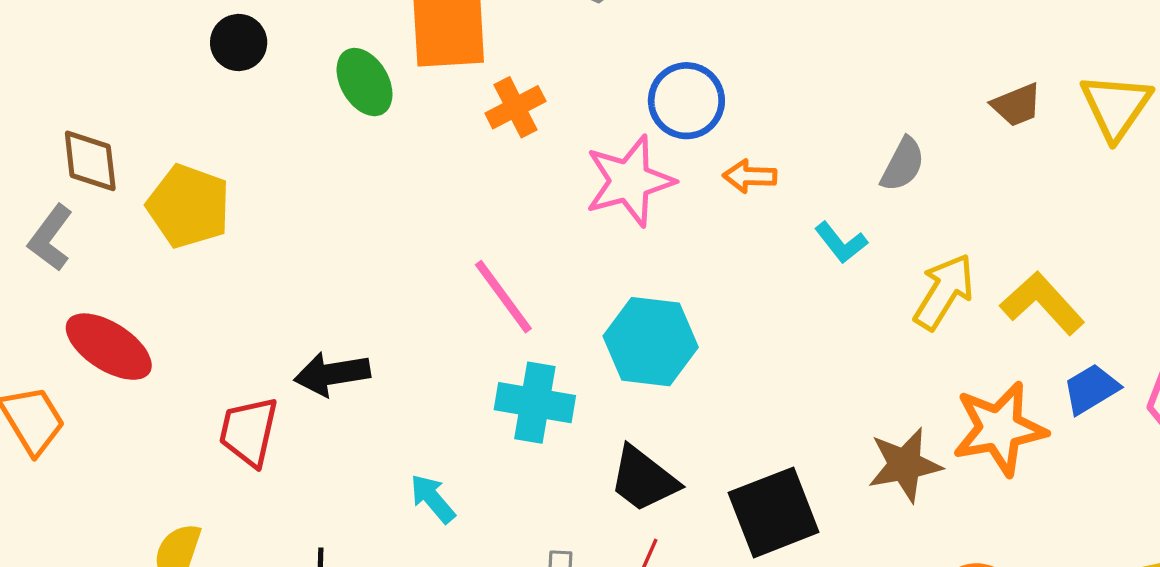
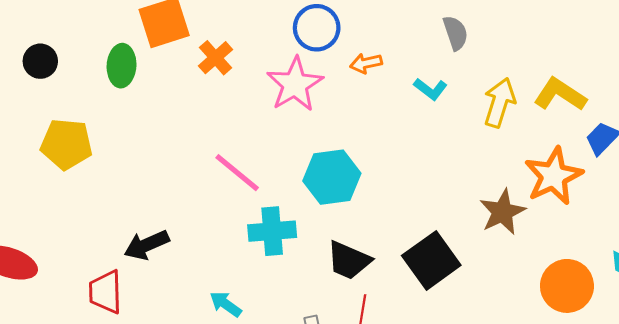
green ellipse: (365, 82) -> (122, 66), turned 48
gray semicircle: (903, 164) -> (455, 33), turned -32
yellow pentagon: (189, 206) -> (66, 144), moved

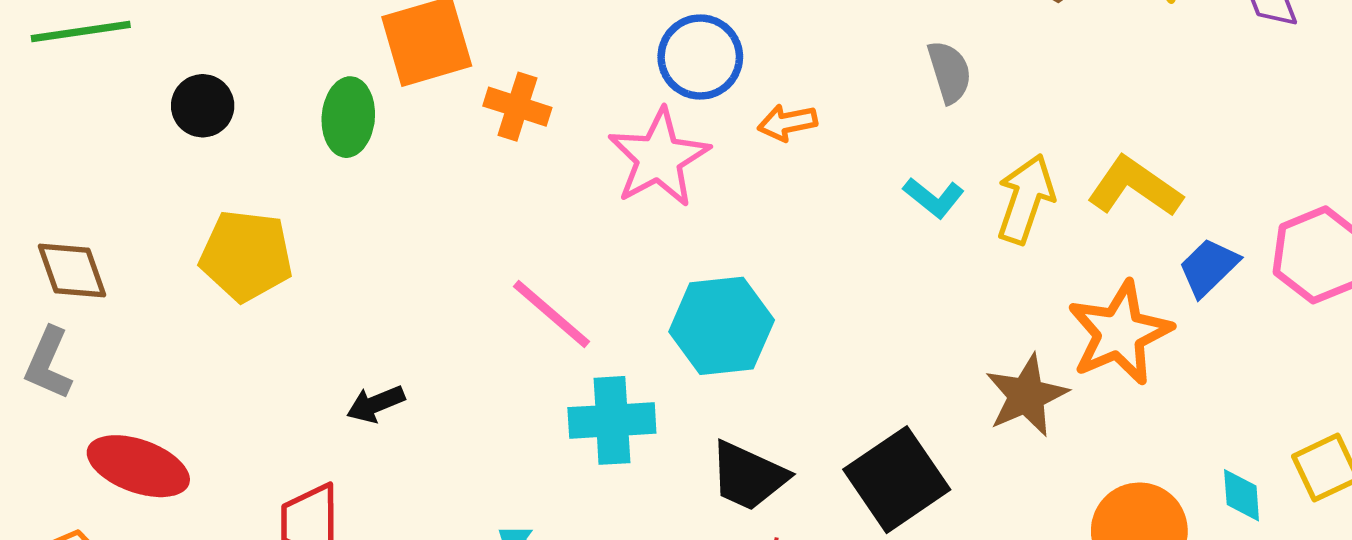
orange cross: (216, 58) -> (517, 107), turned -32
cyan L-shape: (431, 89) -> (934, 198), moved
black arrow: (147, 245) -> (376, 404), moved, size x0.7

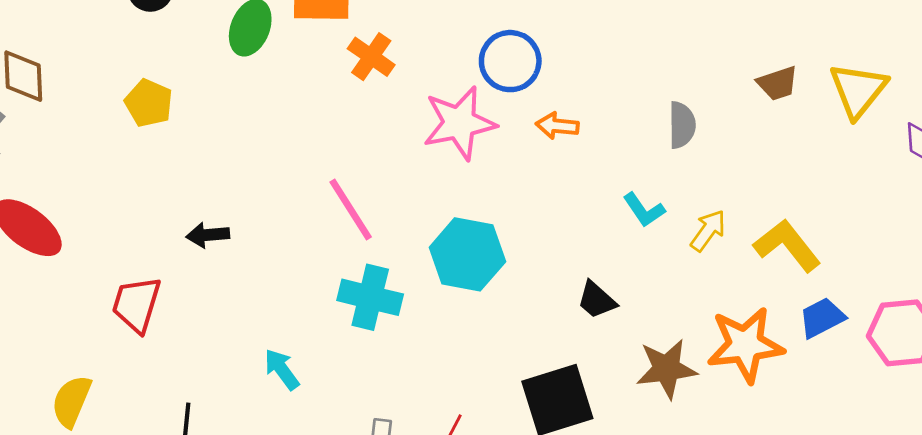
yellow arrow: (1026, 199) -> (708, 231), size x0.7
yellow pentagon: (246, 256) -> (149, 103), size x0.7
black trapezoid: (748, 476) -> (597, 300), moved, size x0.7

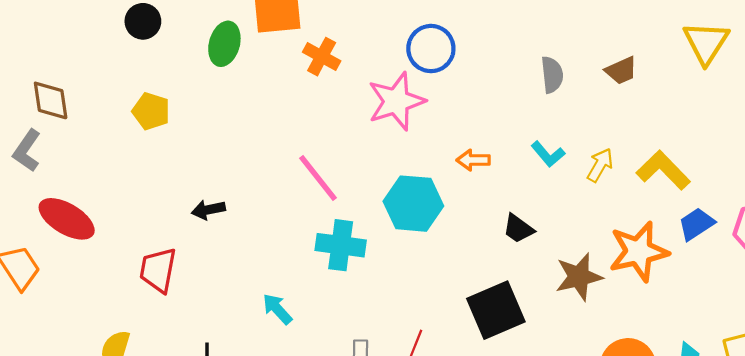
brown trapezoid: (778, 83) -> (621, 71), moved
gray semicircle: (682, 125) -> (552, 75), moved
orange arrow: (557, 126) -> (473, 160), moved

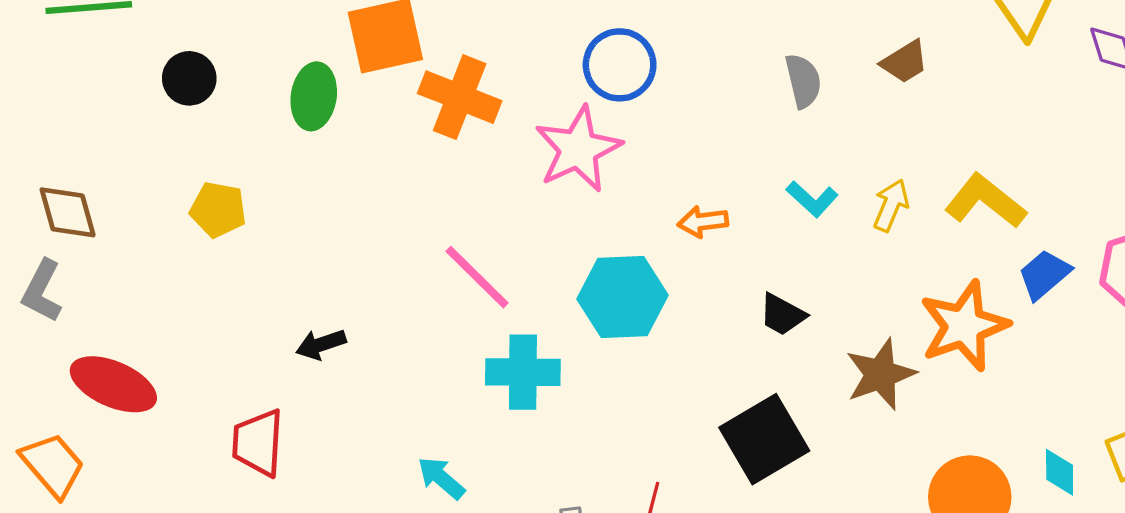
orange cross: (322, 57) -> (460, 97), size x1.4

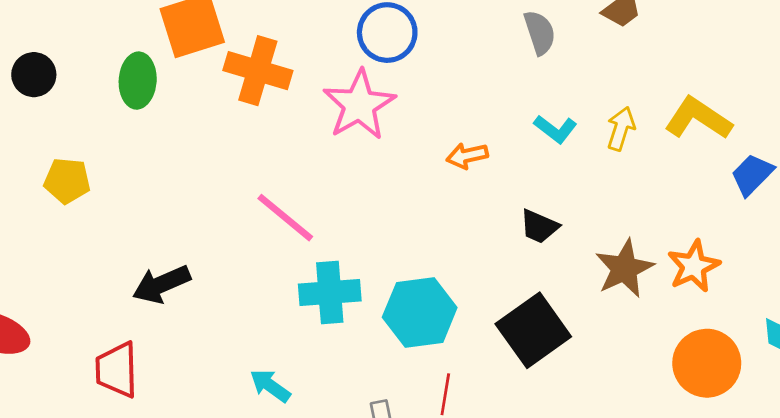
cyan hexagon: (623, 297) -> (420, 312), moved
orange star: (964, 326) -> (694, 266), moved, size x0.7
black arrow: (321, 344) -> (161, 284), size x1.4

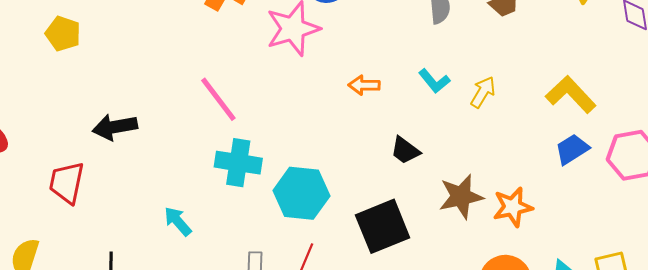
yellow L-shape: (698, 118) -> (571, 94), moved

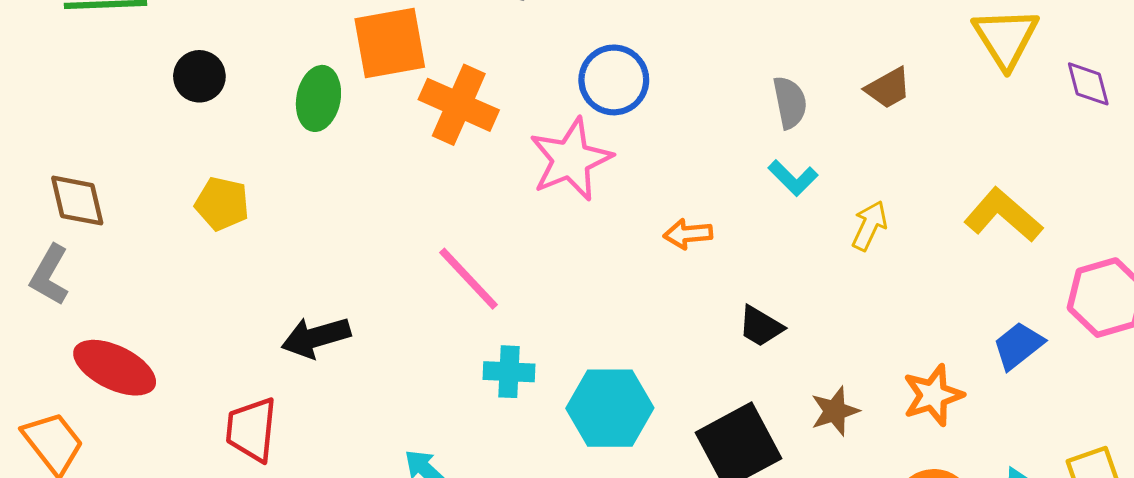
cyan L-shape: (434, 81) -> (793, 178), moved
blue trapezoid: (572, 149) -> (1018, 346), moved
cyan cross: (238, 163) -> (509, 372), size x0.7
brown star: (461, 196) -> (835, 411), moved, size x0.7

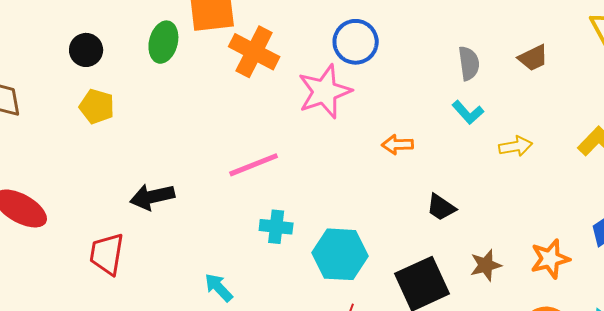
black circle: (199, 76) -> (86, 50), moved
yellow arrow: (869, 226) -> (516, 146), turned 52
pink line: (469, 279) -> (254, 165), turned -72

